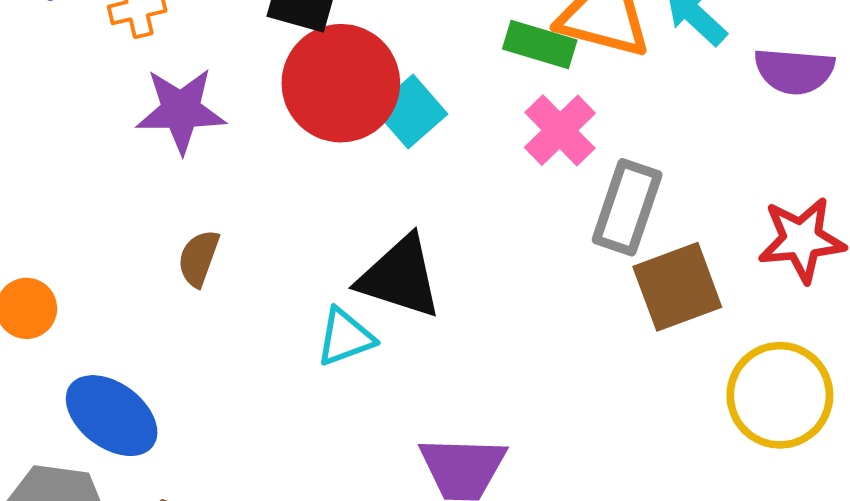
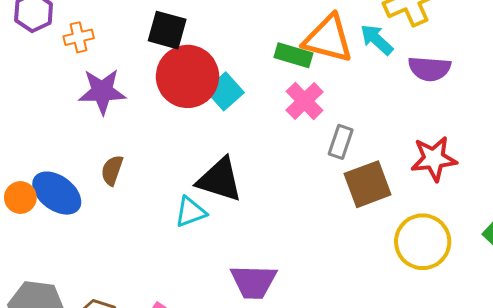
gray rectangle: (627, 207) -> (341, 142), size x0.7
blue ellipse: (112, 416) -> (57, 193), moved

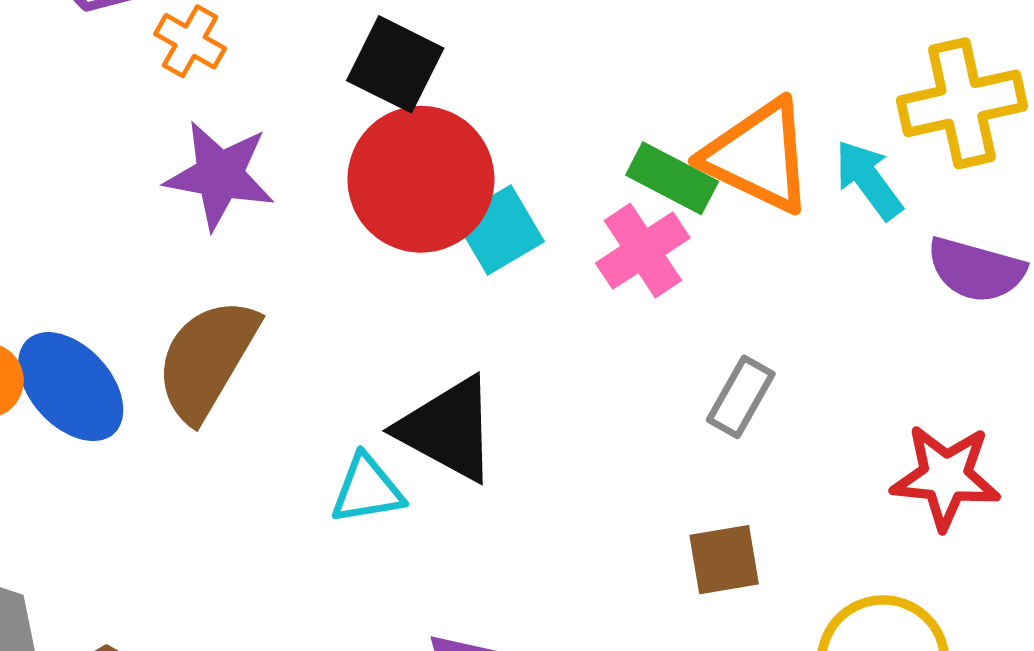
orange cross: (79, 37) -> (190, 41), turned 32
pink cross: (305, 101) -> (643, 250), moved
brown semicircle: (112, 170) -> (207, 359), size x1.8
brown square: (368, 184) -> (724, 560), moved, size x0.7

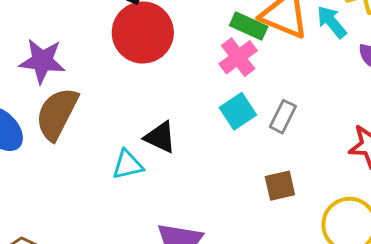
purple star: (220, 175) -> (42, 61), moved
cyan square: (499, 230) -> (238, 111), moved
black triangle: (448, 429) -> (160, 137), size x0.7

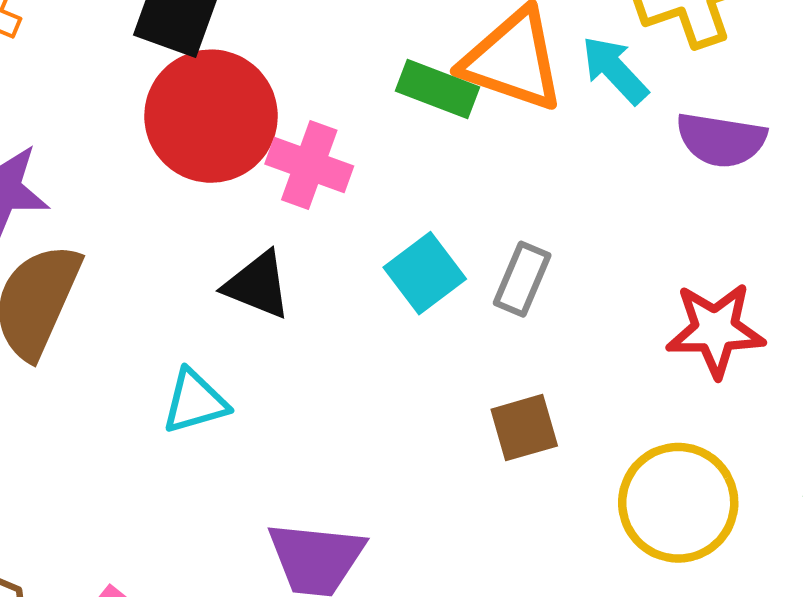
pink cross: (238, 57) -> (309, 165), moved, turned -30
black triangle: (160, 137) -> (258, 285), moved

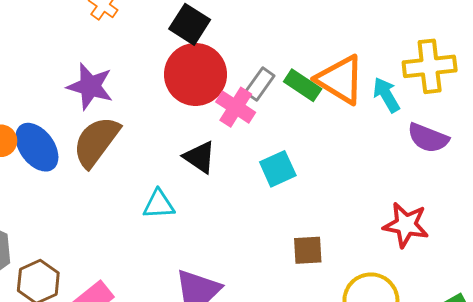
gray rectangle: (522, 279) -> (260, 84), moved

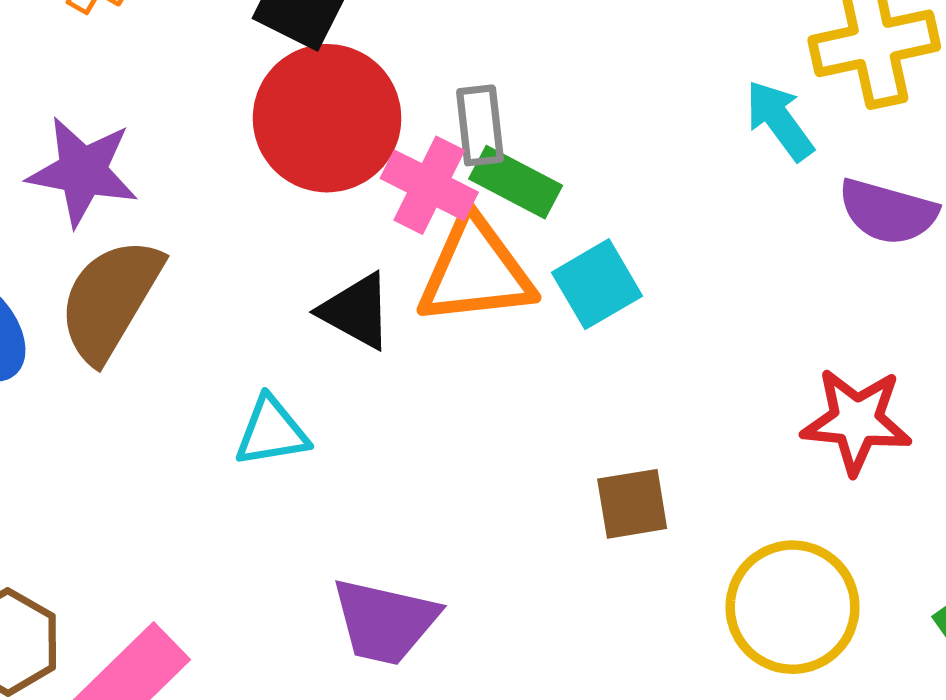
orange triangle: (340, 80) -> (475, 271), moved, turned -32
gray rectangle: (260, 84) -> (480, 125), turned -36
green rectangle: (303, 85) -> (516, 182), moved
cyan square: (278, 169) -> (597, 284), moved

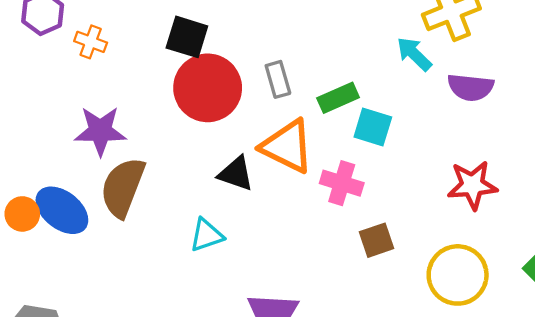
green rectangle: (516, 182) -> (338, 98), moved, turned -42
pink cross: (429, 185) -> (342, 183), moved
orange triangle: (475, 271) -> (287, 146), turned 42
cyan square: (597, 284) -> (373, 127), moved, turned -33

